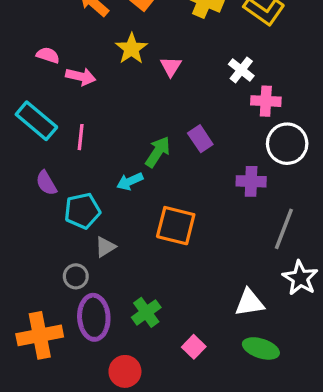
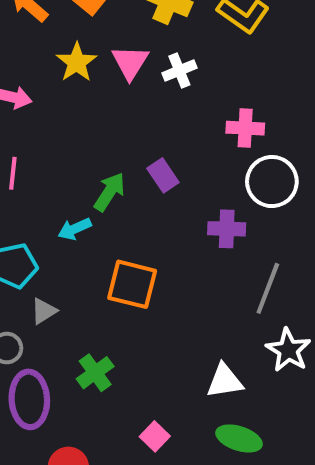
pink triangle: (171, 67) -> (130, 62), moved, size x1.4
white cross: (241, 70) -> (179, 71), moved, turned 30
green cross: (146, 312) -> (95, 373), moved

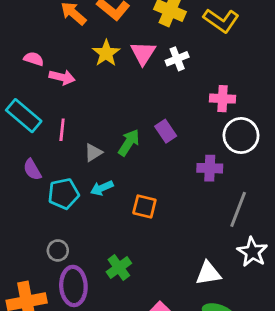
cyan arrow: (75, 229) -> (102, 188), moved
orange square: (132, 284) -> (144, 206), size x0.7
gray triangle: (44, 311) -> (93, 153), moved

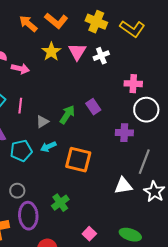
orange square: (144, 206) -> (78, 160), size x1.5
white triangle: (208, 273) -> (123, 186), moved

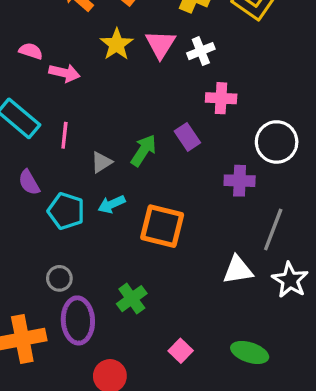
pink cross: (133, 84) -> (221, 98), moved
cyan pentagon: (21, 151) -> (66, 211), turned 30

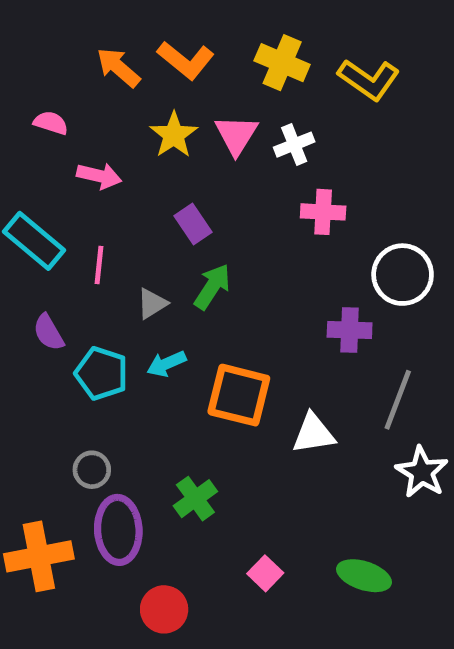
pink semicircle: (31, 51) -> (51, 123), moved
purple rectangle: (187, 137) -> (193, 224), moved
white triangle: (238, 270) -> (313, 434), moved

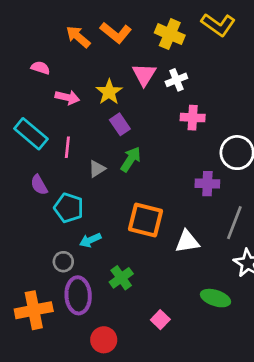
yellow L-shape: (369, 79) -> (218, 25), moved
yellow star: (174, 135) -> (109, 92), moved
cyan arrow: (166, 364) -> (90, 240), moved
green ellipse: (364, 576) -> (216, 298), moved

